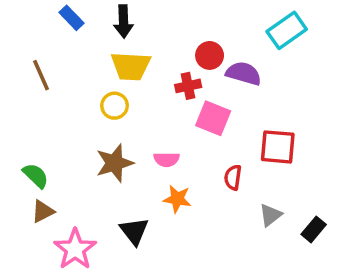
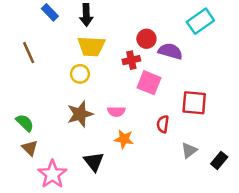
brown triangle: (43, 211) -> (30, 148), turned -48

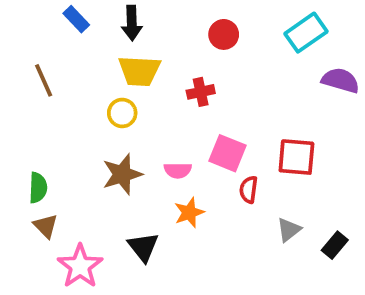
red circle: (146, 39) -> (224, 34), moved
purple semicircle: (170, 51) -> (340, 80), moved
pink square: (149, 83) -> (228, 153), moved
green semicircle: (25, 123) -> (38, 188), turned 48
orange star: (124, 139) -> (189, 213), turned -30

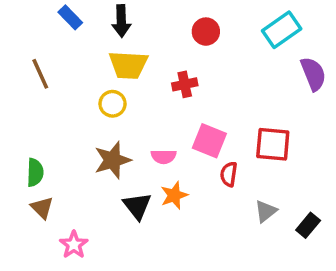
purple semicircle: (340, 80) -> (313, 74), turned 52
black triangle: (143, 247) -> (137, 206), moved
pink star: (80, 266) -> (74, 245), size x0.7

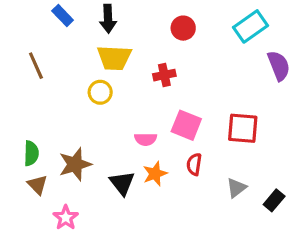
brown star: (113, 160) -> (75, 164), moved
red semicircle: (229, 174) -> (194, 164), moved

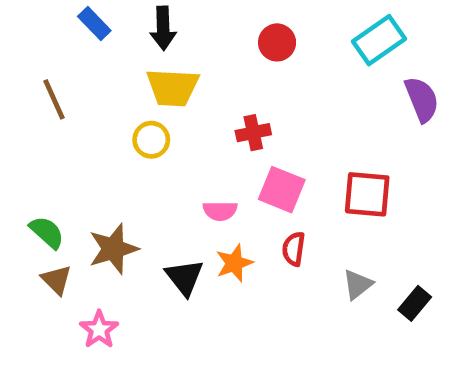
red cross: (164, 75) -> (253, 133), moved
green semicircle: (31, 153) -> (47, 232), turned -50

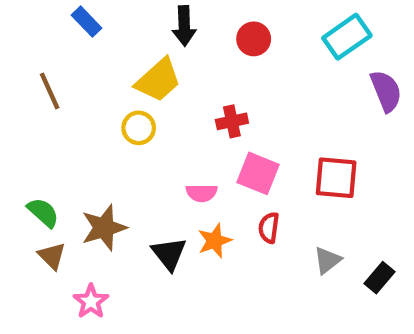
black arrow: (163, 28) -> (184, 26), moved
yellow trapezoid: (173, 88) -> (158, 80), turned -45

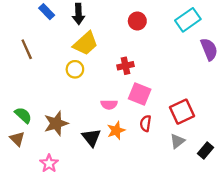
black arrow: (184, 26) -> (78, 14), moved
red square: (336, 178) -> (182, 112), moved, turned -30
brown triangle: (52, 256) -> (17, 139), moved

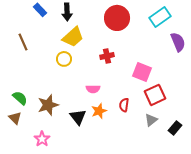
red circle: (137, 21) -> (117, 18), size x1.6
pink square: (140, 94) -> (142, 72), moved

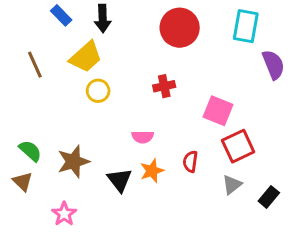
cyan rectangle: (160, 17) -> (246, 26), turned -45
yellow trapezoid: (73, 37) -> (86, 57), moved

